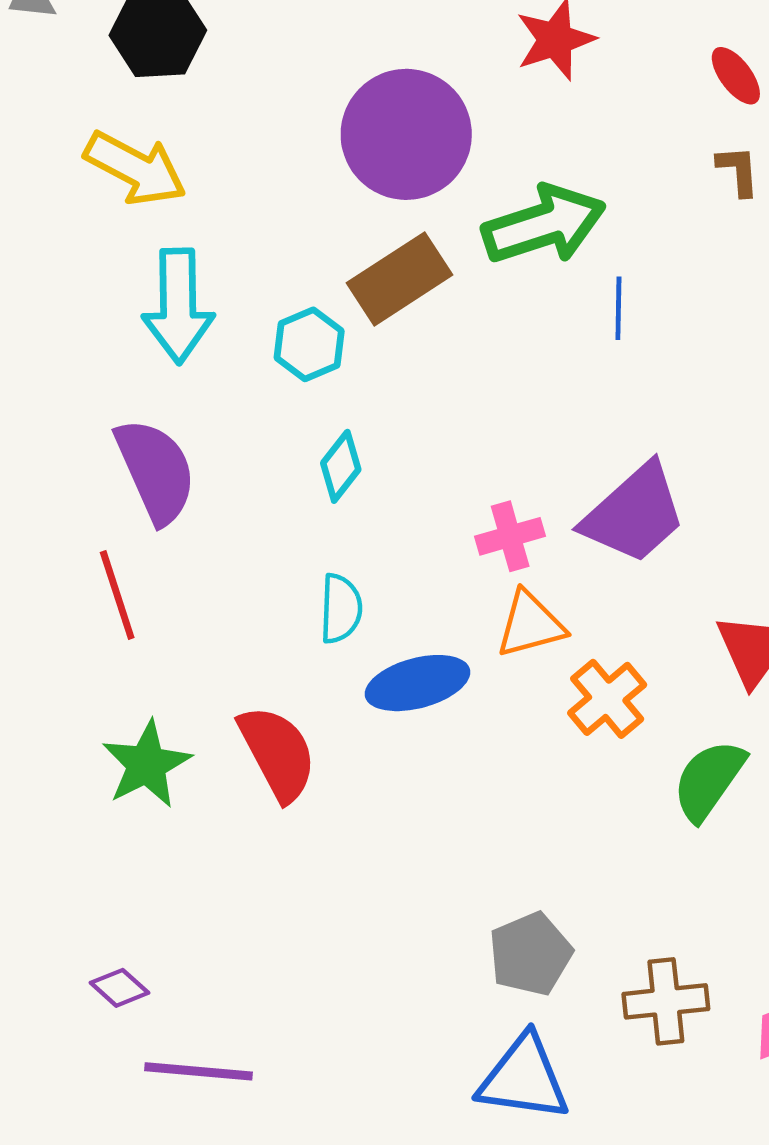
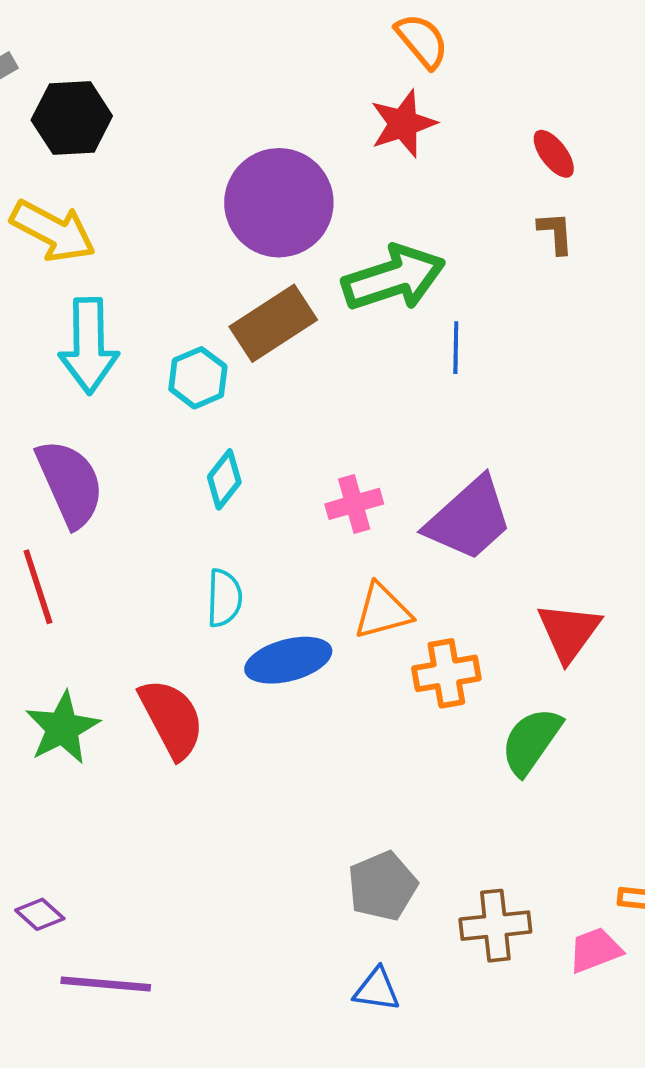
pink cross: (510, 536) -> (354, 504), moved
orange cross: (607, 699) -> (446, 673), turned 30
blue triangle: (524, 1078) -> (377, 990), size x0.6

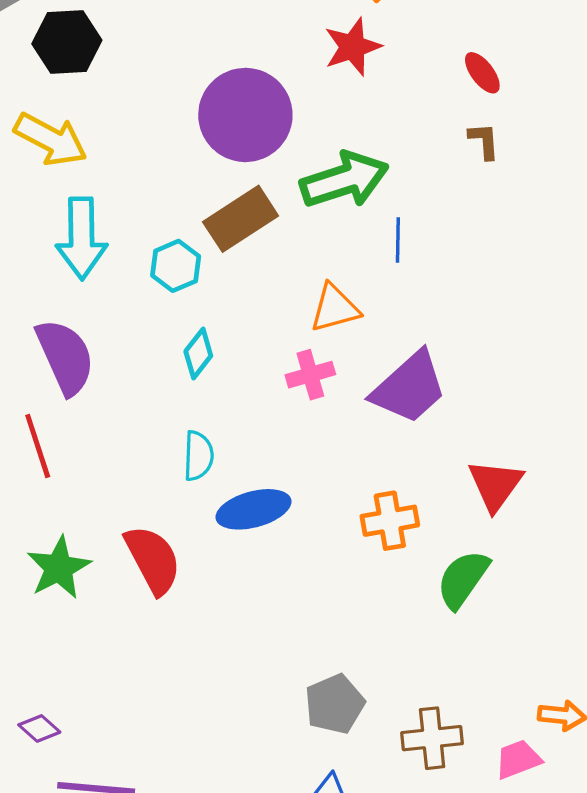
orange triangle: (382, 611) -> (335, 308), moved

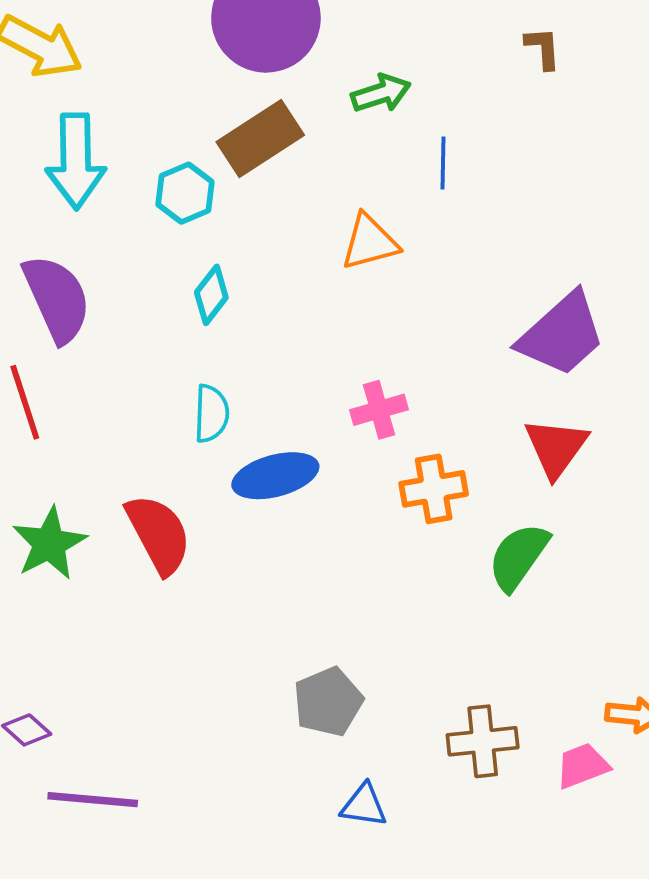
green arrow: (344, 180) -> (381, 93), size x0.6
pink cross: (310, 375) -> (379, 410), moved
purple trapezoid: (409, 388) -> (562, 334), moved
gray pentagon: (335, 704) -> (328, 702), moved

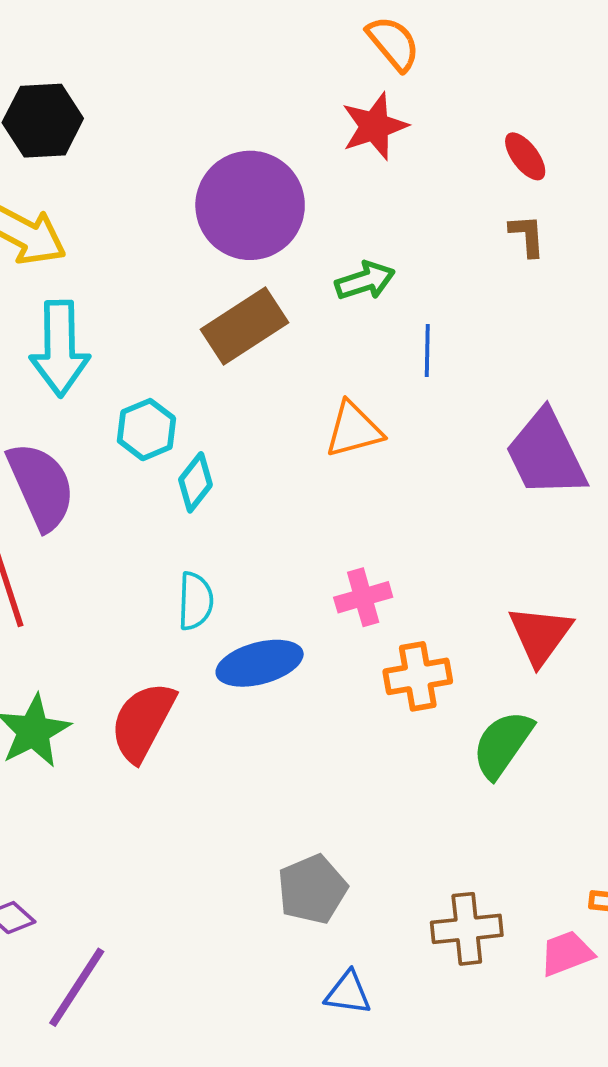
cyan hexagon: (185, 193) -> (146, 430), moved
purple trapezoid: (562, 334) -> (546, 454), moved, turned 106
red semicircle: (159, 534) -> (143, 722), turned -124
purple line: (93, 800) -> (77, 987), turned -62

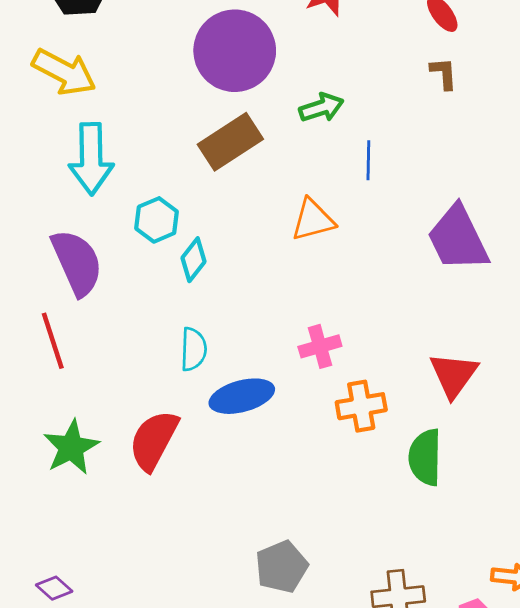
green semicircle: (503, 744) -> (425, 457), turned -34

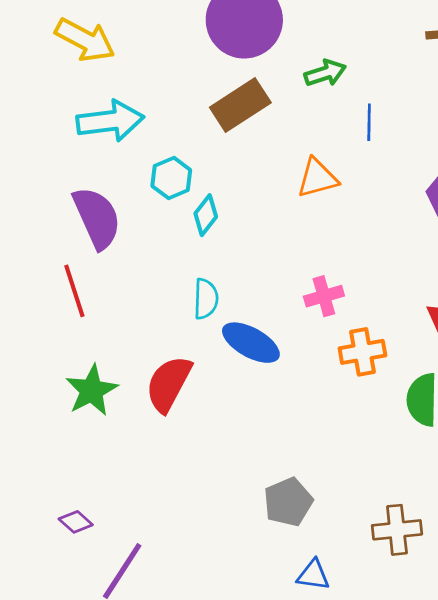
cyan arrow: (91, 159) -> (110, 121), turned -96
blue ellipse: (242, 396) -> (251, 343), turned 44

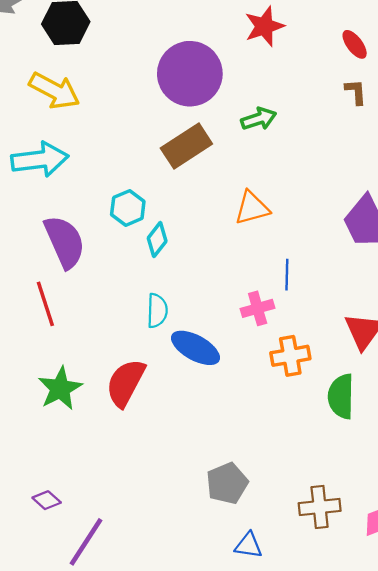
cyan arrow: (110, 121) -> (40, 159), moved
blue line: (369, 122) -> (287, 275), moved

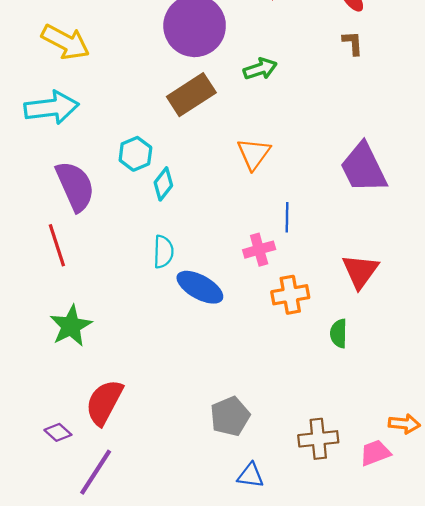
orange triangle: (252, 208) -> (254, 154), turned -39
red semicircle: (126, 383) -> (104, 402), moved
green semicircle: (341, 396) -> (339, 333), size x0.7

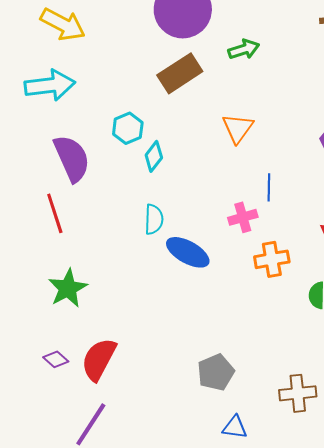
purple diamond: (58, 432) -> (56, 359), moved

